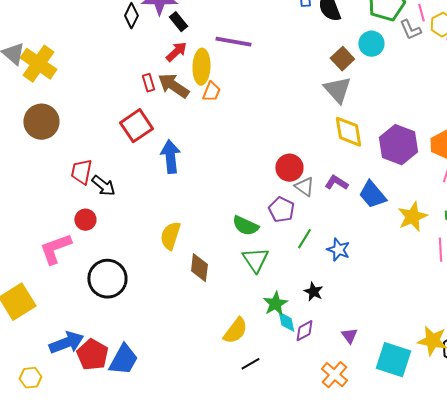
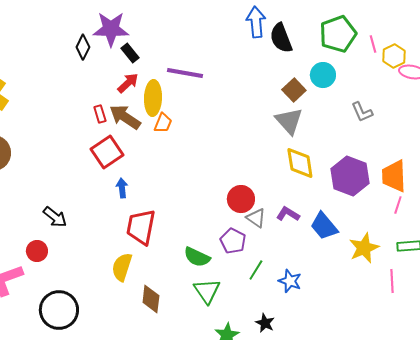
gray L-shape: (410, 30) -> (362, 112), moved
red square: (136, 126) -> (107, 152), moved
blue arrow: (170, 157) -> (122, 188), size x0.6
red trapezoid: (81, 172) -> (141, 227), moved, size x1.4

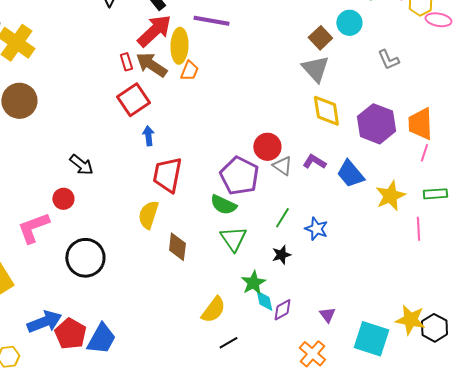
red arrow: (128, 83) -> (154, 31), size x1.6
purple pentagon: (233, 241) -> (239, 176), moved, size x1.5
black star: (265, 323) -> (281, 255), moved, turned 30

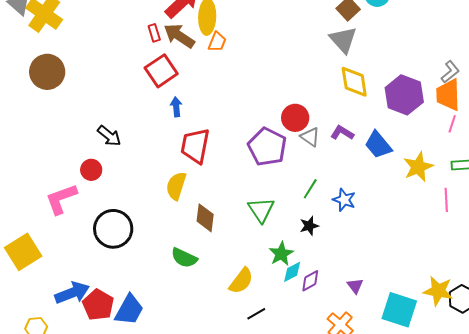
gray L-shape: (388, 60) -> (450, 72), moved, turned -105
green semicircle: (223, 205) -> (184, 258), moved
cyan diamond: (264, 301) -> (292, 272), turned 75

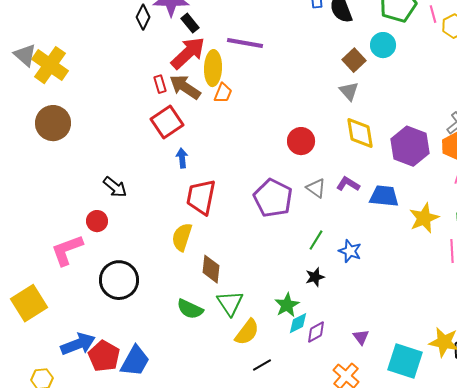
gray triangle: (343, 40) -> (349, 91), size x0.7
red circle: (295, 118) -> (301, 141), moved
blue trapezoid: (378, 145) -> (384, 196), turned 136
green triangle: (261, 210) -> (230, 303), moved

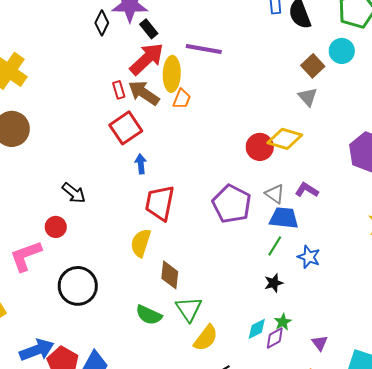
yellow diamond: (360, 133) -> (285, 139), moved, turned -64
blue trapezoid: (384, 196) -> (284, 218), moved
green star: (287, 305) -> (283, 322), moved, size x0.7

